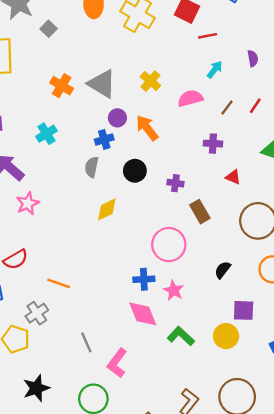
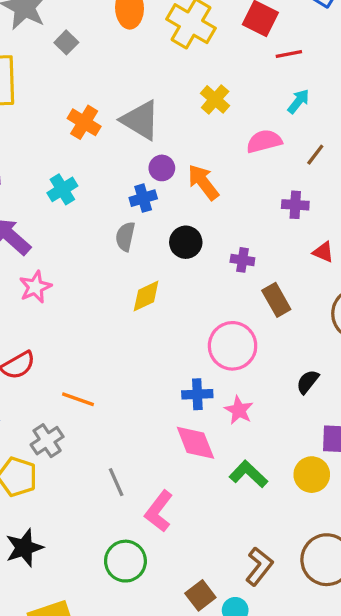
yellow cross: (150, 81) -> (215, 99), moved
black star: (36, 388) -> (24, 548), moved

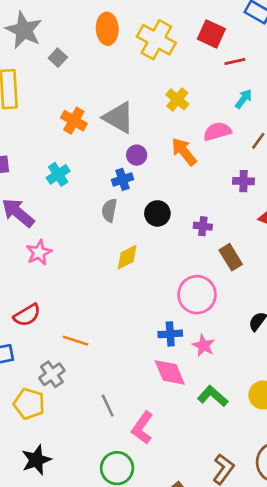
orange arrow: (203, 182) -> (184, 152), moved

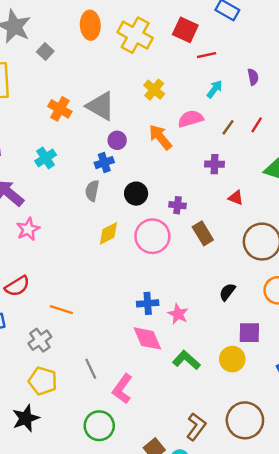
pink circle: (197, 295) -> (152, 236), moved
yellow pentagon: (29, 404) -> (43, 381), moved

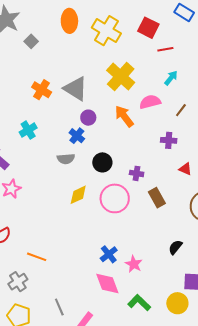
yellow cross: (154, 90) -> (121, 76), size x1.6
blue cross: (104, 163) -> (77, 136), turned -35
gray semicircle: (92, 191) -> (66, 159), turned -108
blue cross: (148, 303) -> (109, 254), turned -36

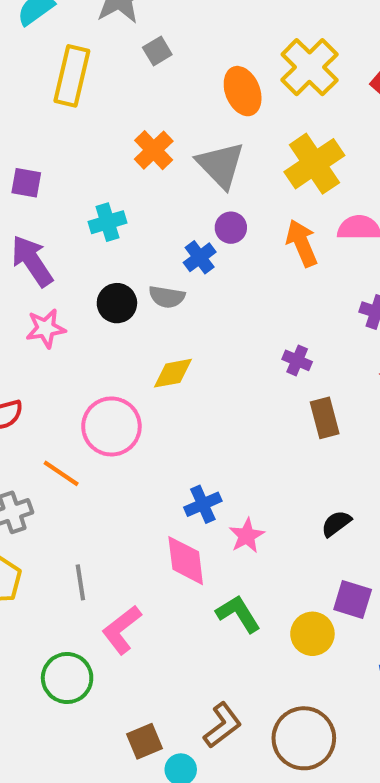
orange ellipse: (69, 21) -> (243, 91), moved, turned -35
black circle: (102, 162) -> (117, 303), moved
pink circle: (115, 198) -> (111, 426), moved

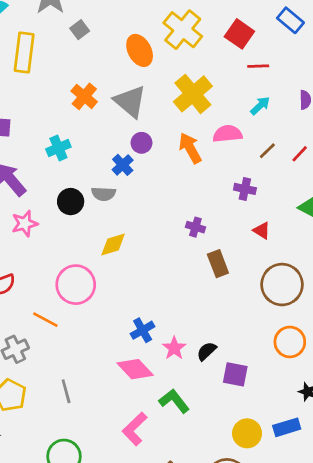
black semicircle: (336, 524) -> (207, 351), moved
pink diamond: (186, 561) -> (135, 369), turned -30
purple square: (353, 599) -> (235, 374), moved
pink L-shape: (122, 630) -> (135, 429), moved
yellow circle: (312, 634) -> (247, 433), moved

